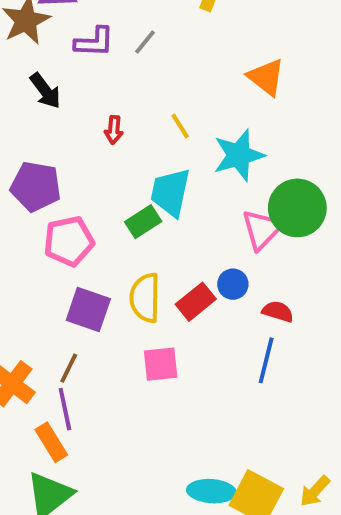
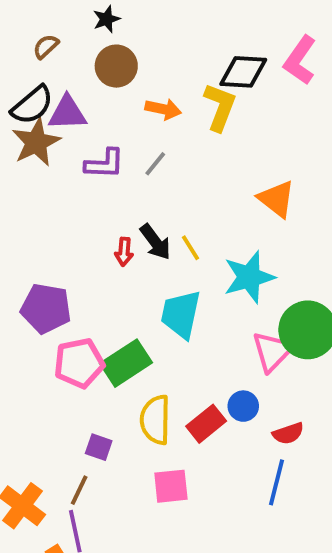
black arrow: (45, 91) -> (155, 242), moved
green rectangle: (143, 222) -> (126, 363), moved, size x1.4
purple square: (88, 310) -> (99, 447), moved, size x0.6
red semicircle: (278, 311) -> (288, 433), turned 144

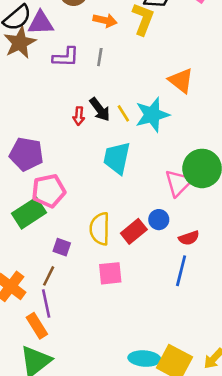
gray line: (155, 164) -> (100, 57), turned -30
cyan star: (249, 277) -> (152, 115), moved
green rectangle: (126, 363) -> (29, 213), moved

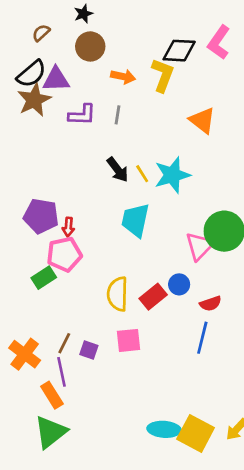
orange triangle: (181, 81) -> (202, 120), moved
red arrow: (79, 116) -> (68, 227), moved
green rectangle: (29, 213) -> (44, 278), size x0.7
purple square: (62, 247) -> (89, 350), moved

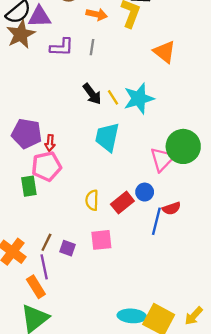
green rectangle: (44, 278) -> (29, 186), turned -66
yellow semicircle: (118, 294) -> (92, 200), size x0.7
blue line: (202, 338) -> (156, 221), moved

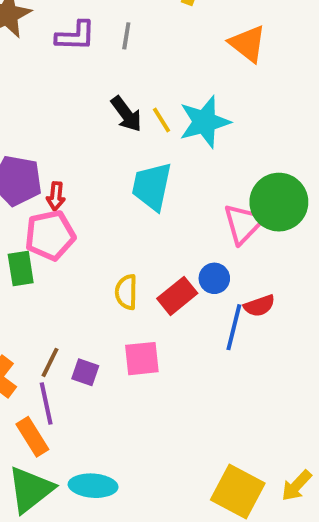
cyan ellipse: (132, 316) -> (93, 486), moved

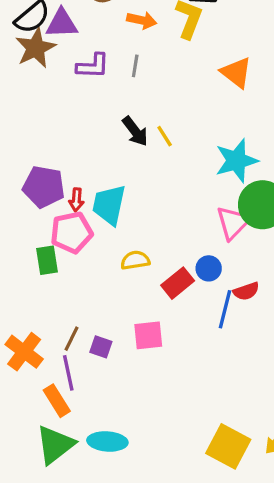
cyan star: (205, 122) -> (236, 161), moved
cyan trapezoid: (152, 186) -> (109, 205), moved
yellow semicircle: (126, 292) -> (135, 260), moved, turned 80

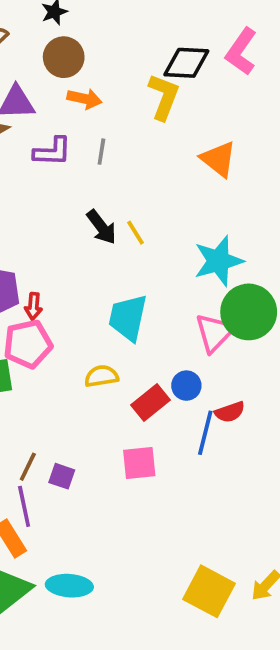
orange arrow: (142, 20) -> (84, 99), moved
cyan trapezoid: (109, 205) -> (128, 318), moved
pink square: (148, 335) -> (139, 463), moved

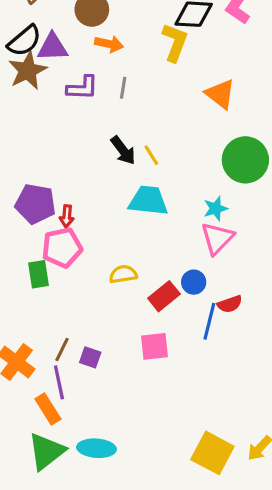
cyan star: (218, 261) -> (216, 208), moved, size x0.6
green circle: (249, 312) -> (245, 160), moved
cyan trapezoid: (128, 318) -> (148, 201), moved, turned 84

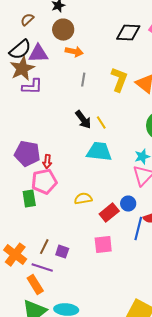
yellow L-shape: (175, 42) -> (119, 80), moved
purple L-shape: (82, 88) -> (32, 87), moved
purple line: (59, 382) -> (42, 268), turned -60

